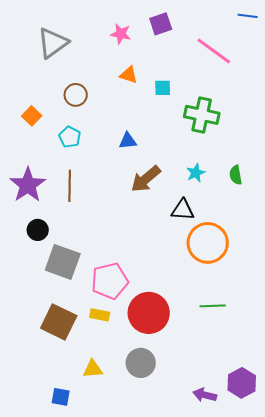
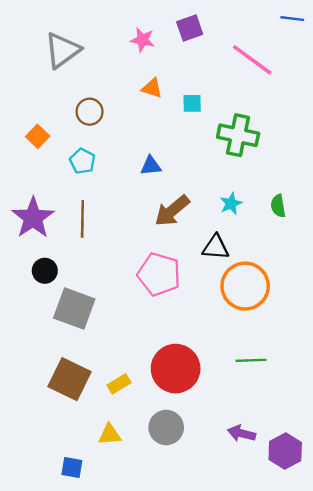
pink pentagon: (110, 281) -> (159, 274), moved, turned 30
yellow rectangle: (100, 315) -> (119, 384), moved, turned -42
purple arrow: (205, 395) -> (242, 433), moved

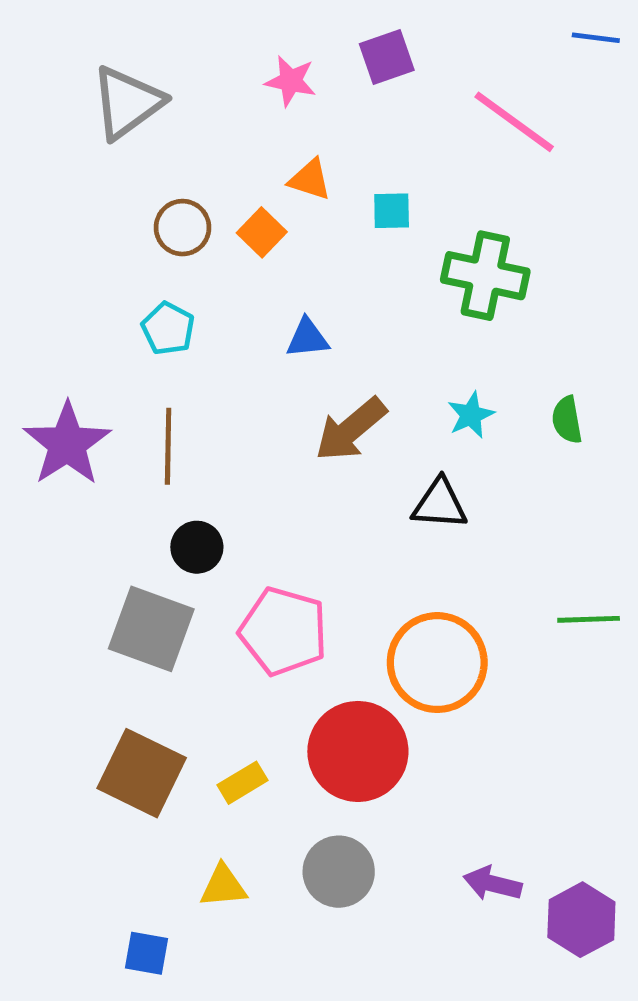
orange square: (38, 136) -> (262, 232), moved
black circle: (45, 271) -> (197, 547), moved
pink pentagon: (159, 274) -> (283, 631), moved
orange circle: (245, 286) -> (437, 663), moved
green line: (251, 360) -> (589, 619), moved

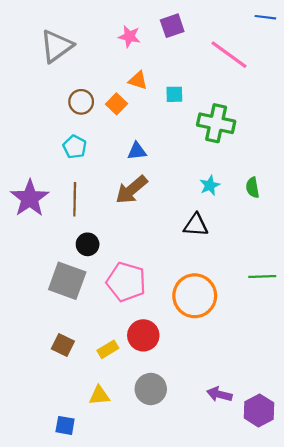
brown arrow: (351, 429) -> (131, 190), moved
red circle: (358, 751) -> (143, 335), moved, size x0.7
brown square: (142, 773) -> (63, 345), size x0.6

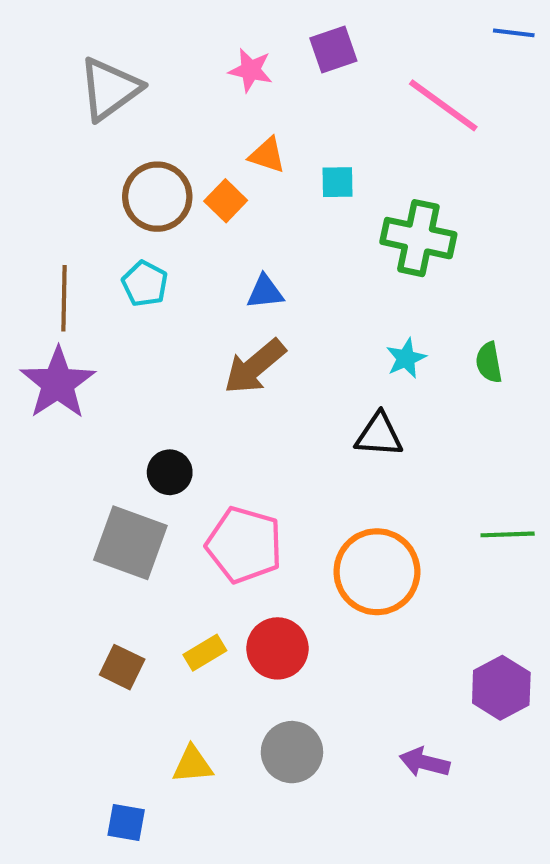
brown circle: (81, 102) -> (157, 197), size x1.4
brown line: (75, 199) -> (64, 298), moved
yellow rectangle: (108, 349) -> (205, 653), moved
purple hexagon: (259, 410) -> (501, 688), moved

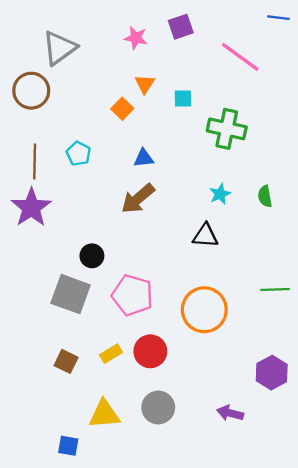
orange triangle: (267, 155) -> (145, 84), turned 45
brown circle: (157, 197) -> (31, 91), moved
yellow triangle: (192, 764) -> (104, 414), size x1.4

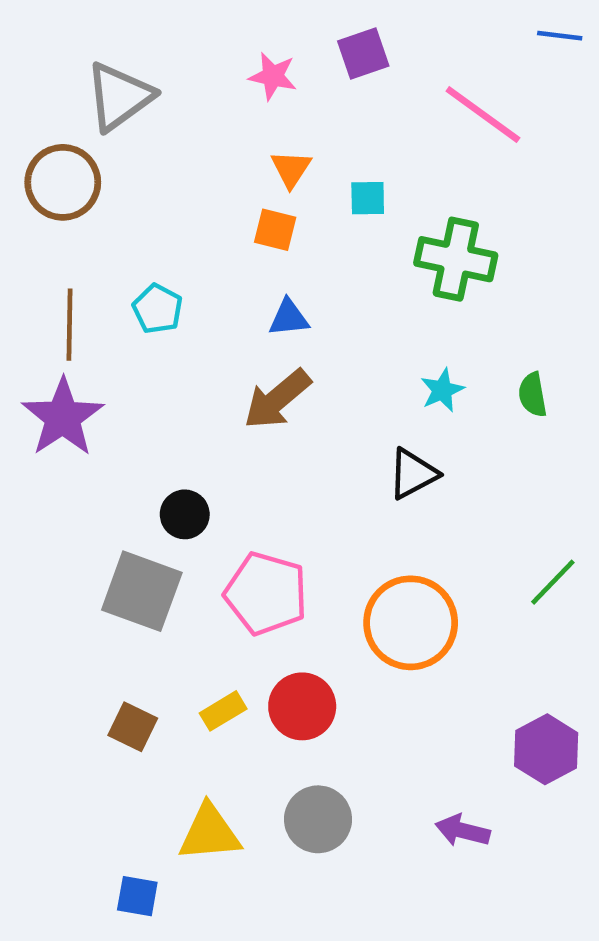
orange square: (122, 109) -> (275, 230), moved, turned -30
black triangle: (205, 236) -> (413, 474), turned -32
green line: (275, 290) -> (553, 582), turned -44

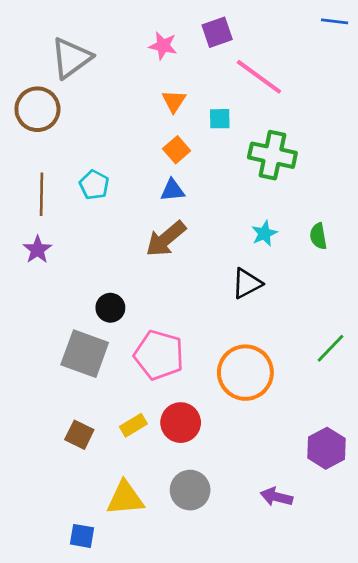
pink line: (483, 115) -> (259, 77), moved
orange square: (275, 230) -> (177, 150), moved, turned 35
purple star: (63, 417) -> (37, 250), size x0.6

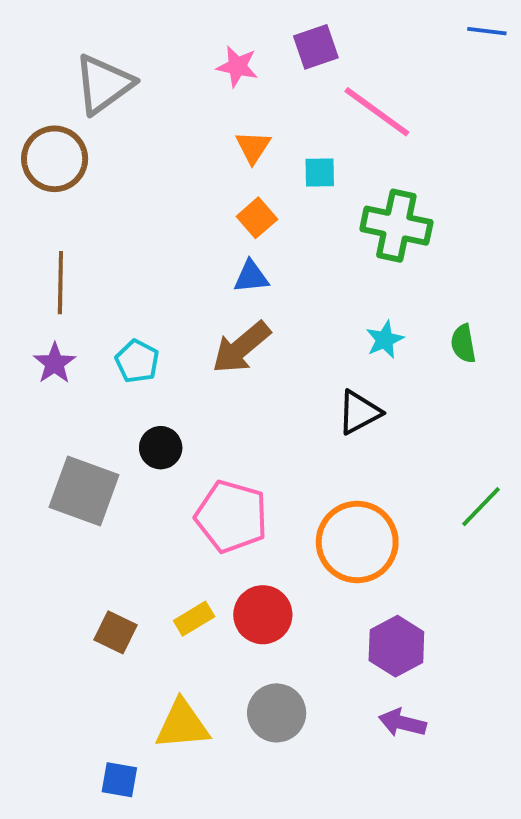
cyan pentagon: (94, 185) -> (137, 361), moved
gray square: (85, 354) -> (84, 491), moved
purple hexagon: (326, 448) -> (396, 646), moved

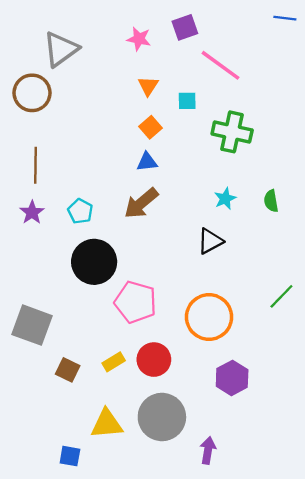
black circle: (161, 448) -> (94, 262), size x1.8
gray square: (84, 491) -> (32, 325), moved
gray circle: (277, 713) -> (162, 417), size x1.4
purple arrow: (402, 723) -> (208, 450), moved, turned 85

